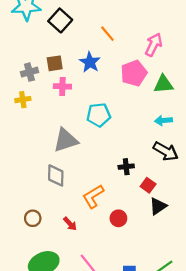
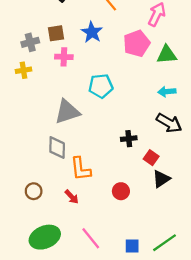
orange L-shape: (93, 196) -> (81, 169), moved, turned -65

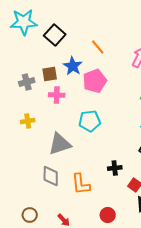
blue star: (92, 32) -> (73, 66), moved
pink pentagon: (137, 43) -> (95, 81), moved
yellow cross: (24, 70) -> (28, 121), moved
orange L-shape: (81, 169) -> (81, 184), moved

